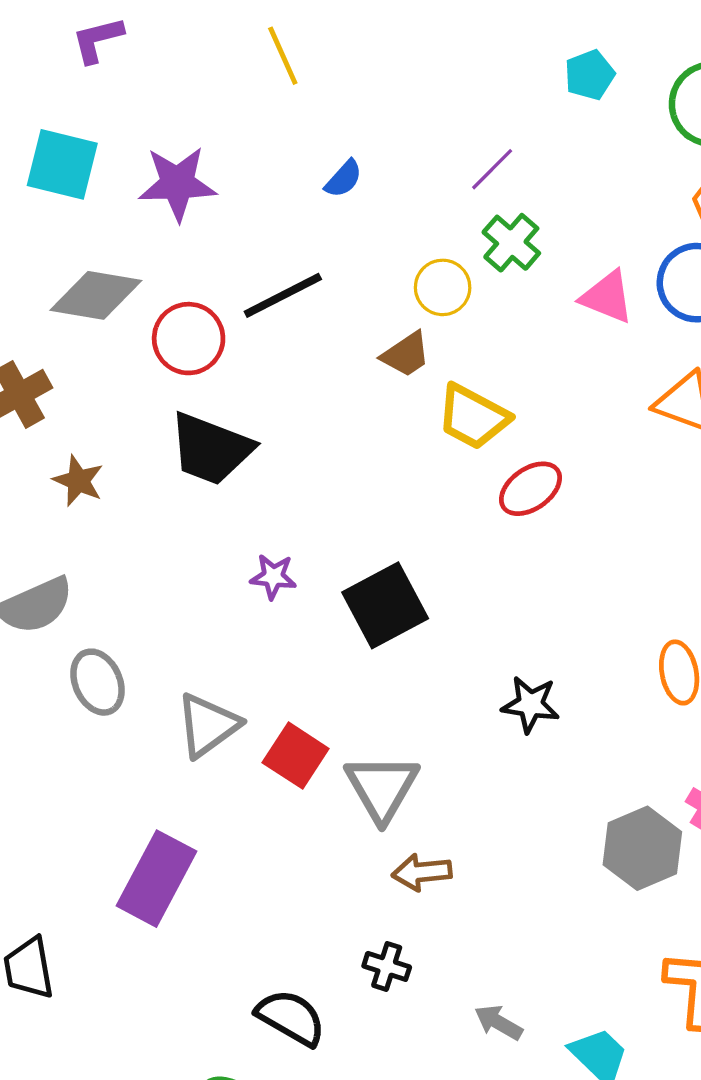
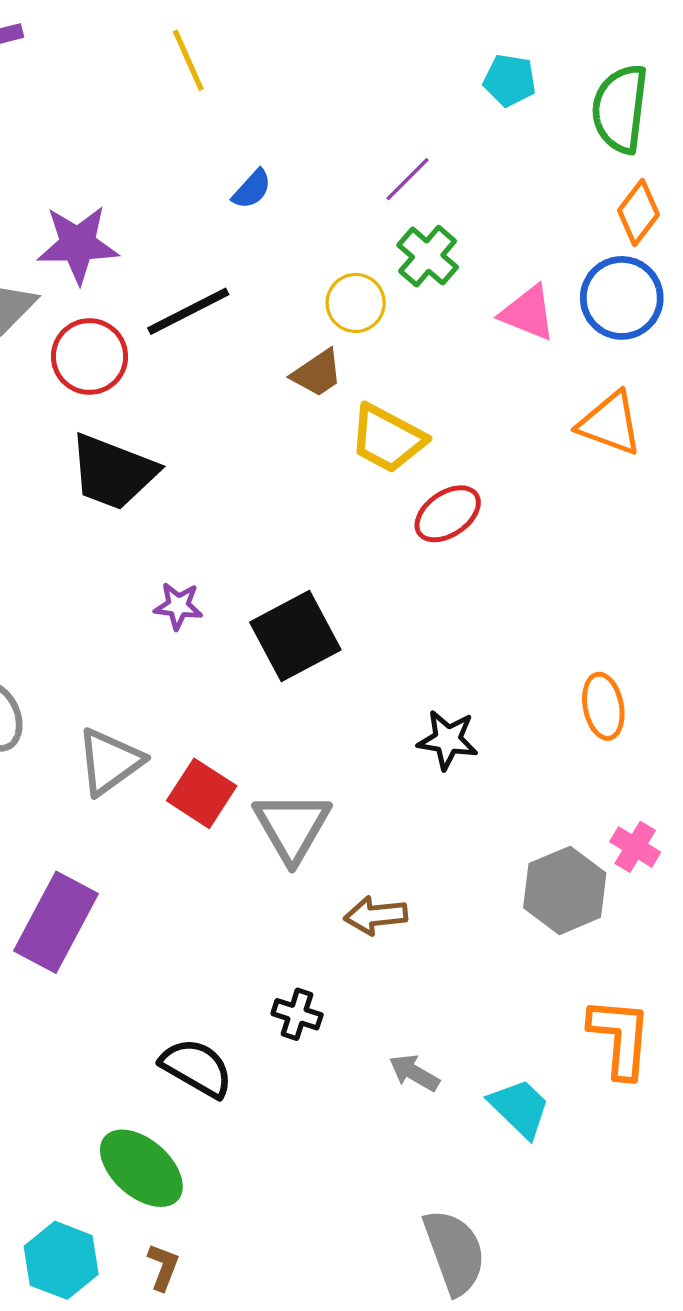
cyan pentagon: (590, 75) -> (510, 80), turned 30
purple star: (177, 184) -> (78, 244), moved
brown arrow: (422, 872) -> (376, 916), moved

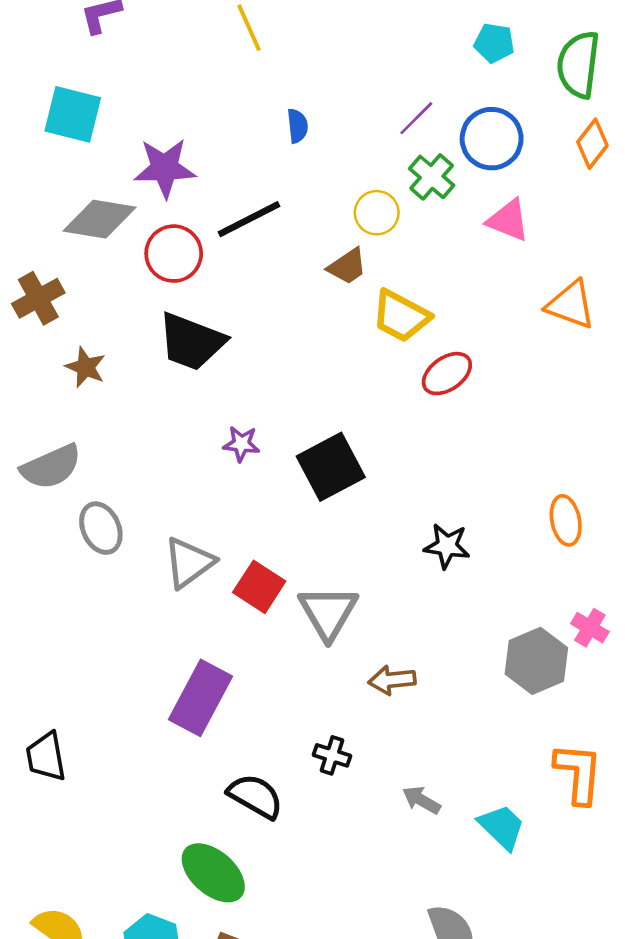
blue semicircle: (252, 189) -> (298, 126), turned -48
blue circle: (622, 298) -> (492, 139), moved
purple rectangle: (56, 922) -> (200, 698), moved

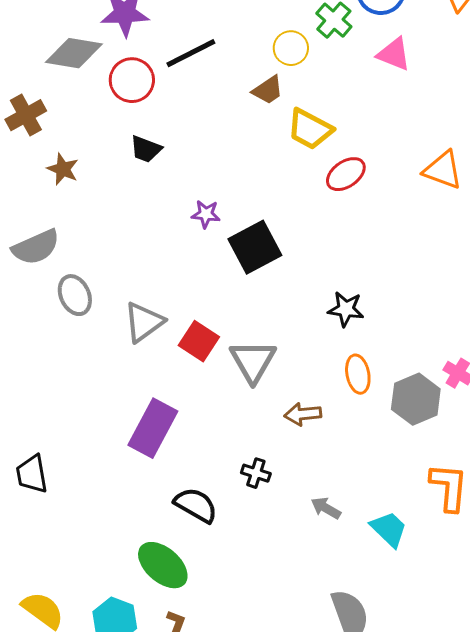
orange triangle: (571, 305) -> (443, 170), moved
black trapezoid: (192, 342) -> (146, 149), size x0.6
purple star: (241, 444) -> (206, 214), moved
orange ellipse: (566, 520) -> (358, 374), moved

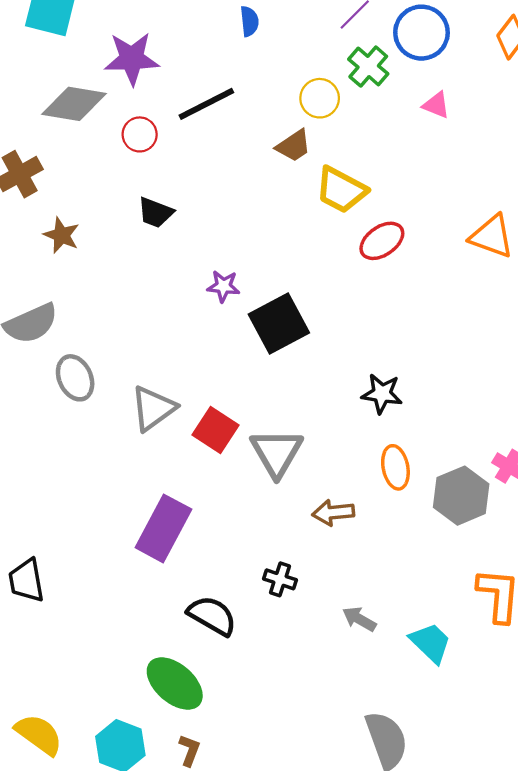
pink triangle: (394, 54) -> (436, 105), size x0.7
red circle: (132, 80) -> (140, 134), size x0.7

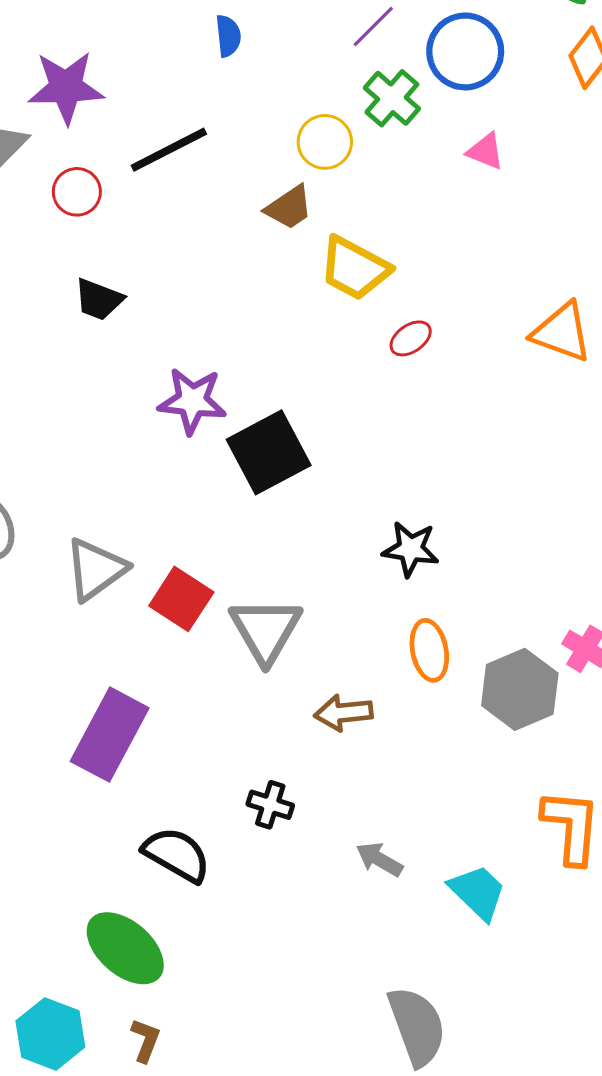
red ellipse: (382, 241) -> (411, 338), size x0.7
purple star: (223, 286) -> (192, 401), size x1.5

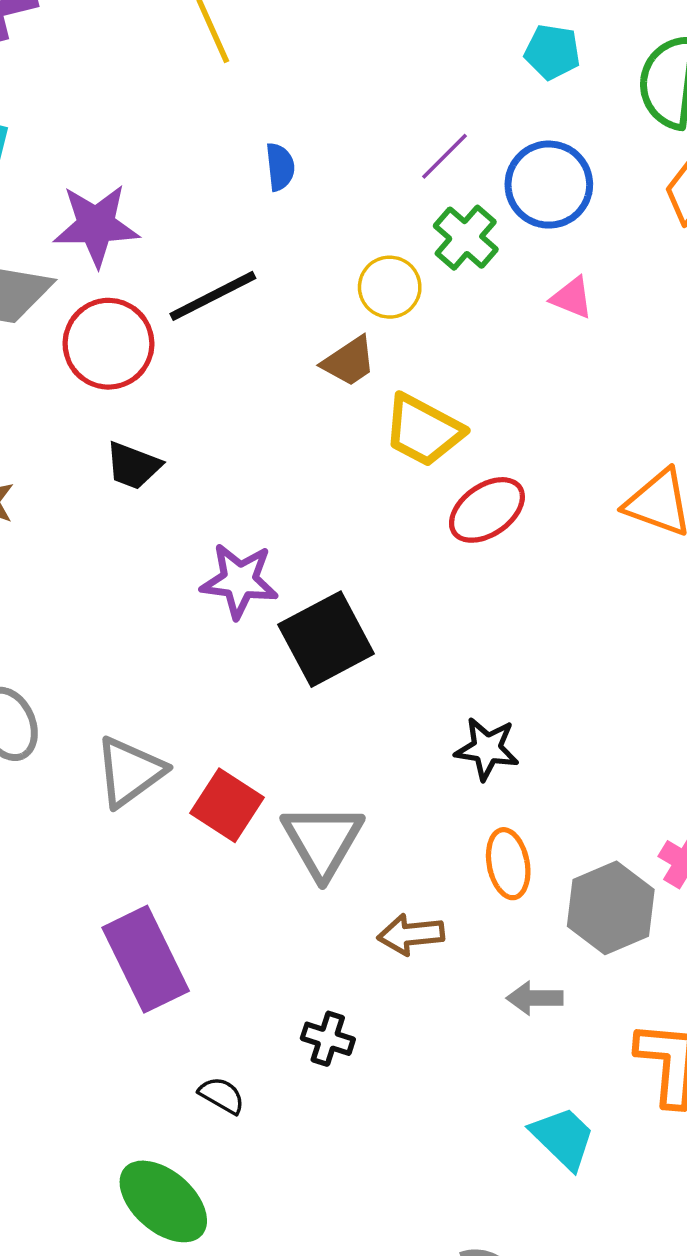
red circle: (77, 192) -> (108, 344), size x1.6
red ellipse: (411, 338) -> (487, 510), size x1.6
purple rectangle: (110, 735) -> (146, 959), turned -54
black semicircle: (177, 855) -> (222, 1095), size x0.6
gray arrow: (379, 859) -> (535, 998), moved, turned -30

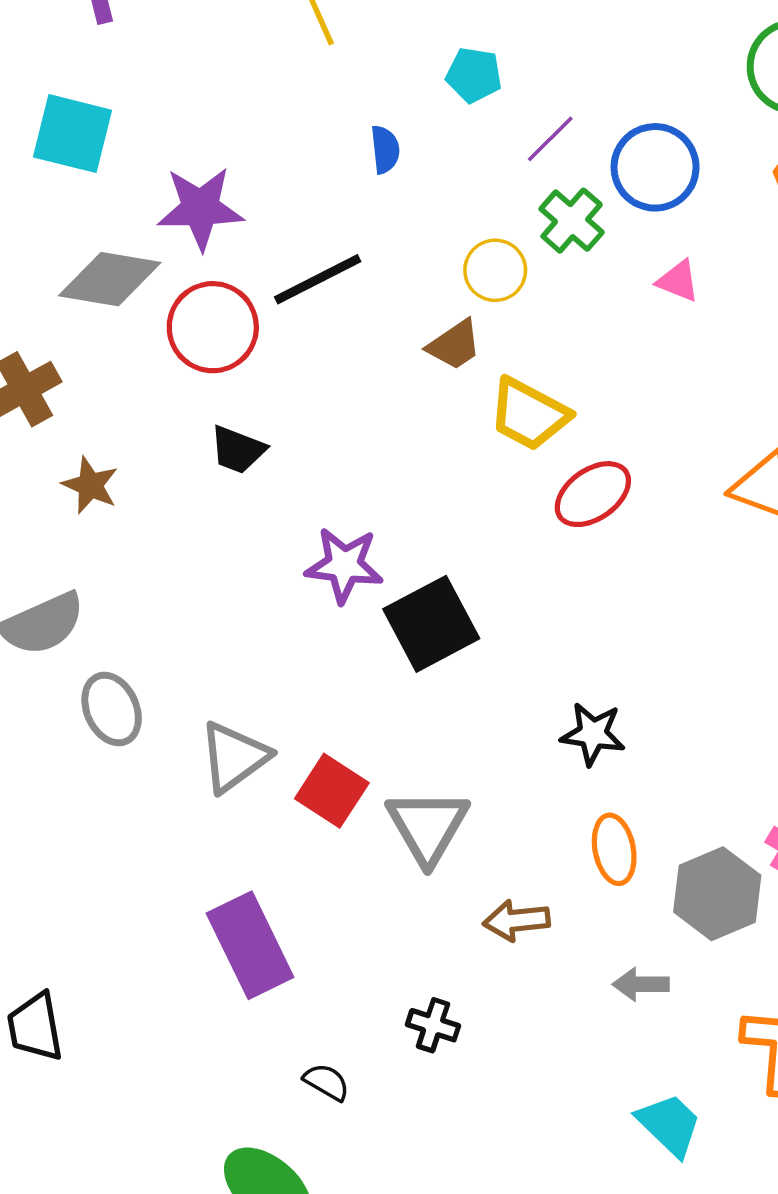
cyan pentagon: (552, 52) -> (474, 75), moved

